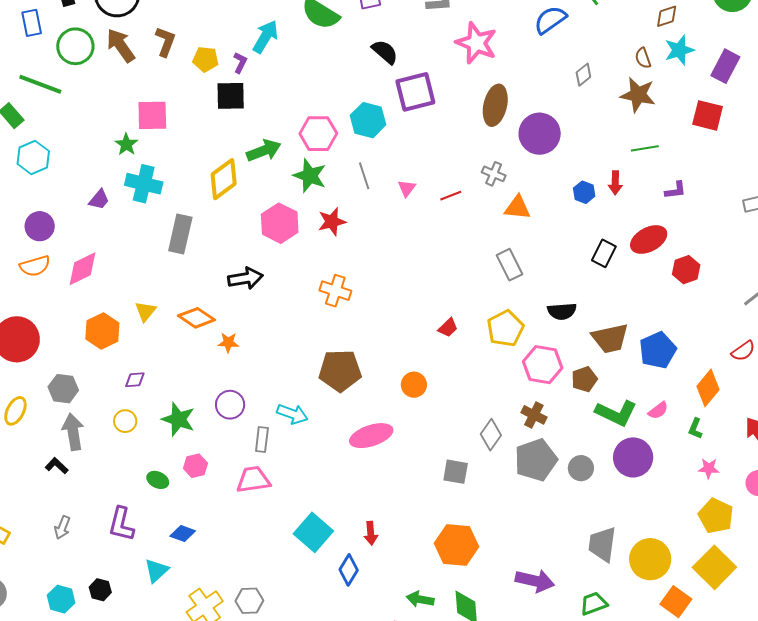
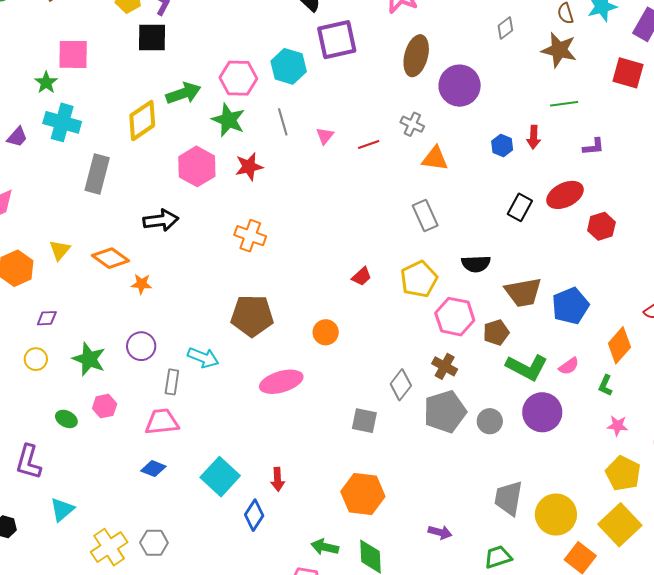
blue diamond: (183, 534) -> (153, 469), moved
purple arrow: (535, 581) -> (440, 532), size x0.6

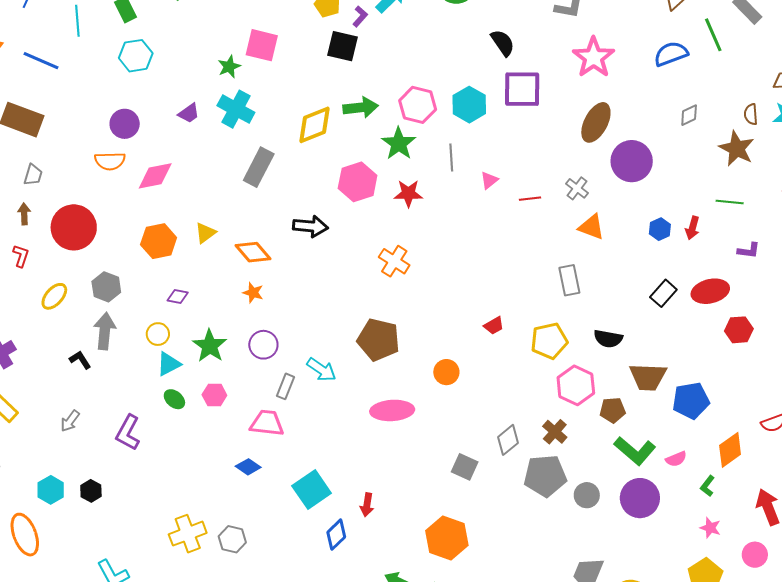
orange star: (142, 284) -> (253, 293), moved
cyan triangle: (62, 510) -> (169, 364), moved

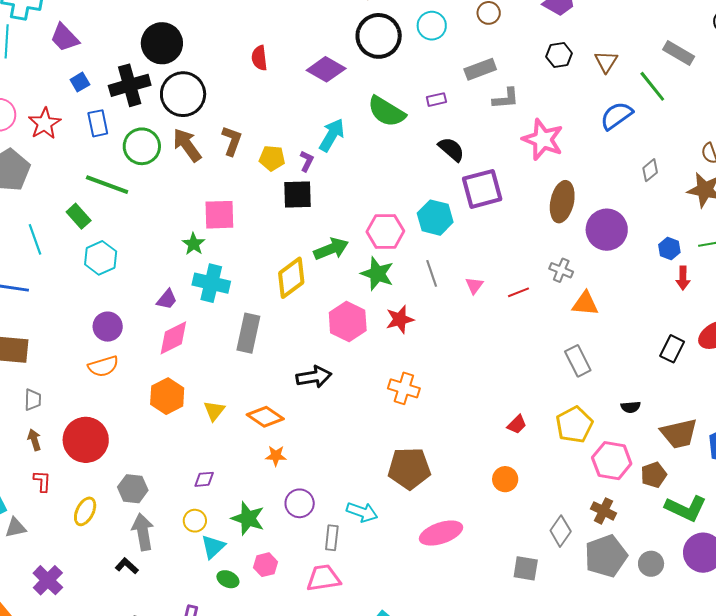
pink diamond: (155, 176) -> (173, 338), moved
blue hexagon: (660, 229) -> (669, 248), moved
orange hexagon: (159, 241) -> (167, 396), moved
black semicircle: (608, 339) -> (631, 407), size x0.7
orange circle: (446, 372) -> (505, 479), moved

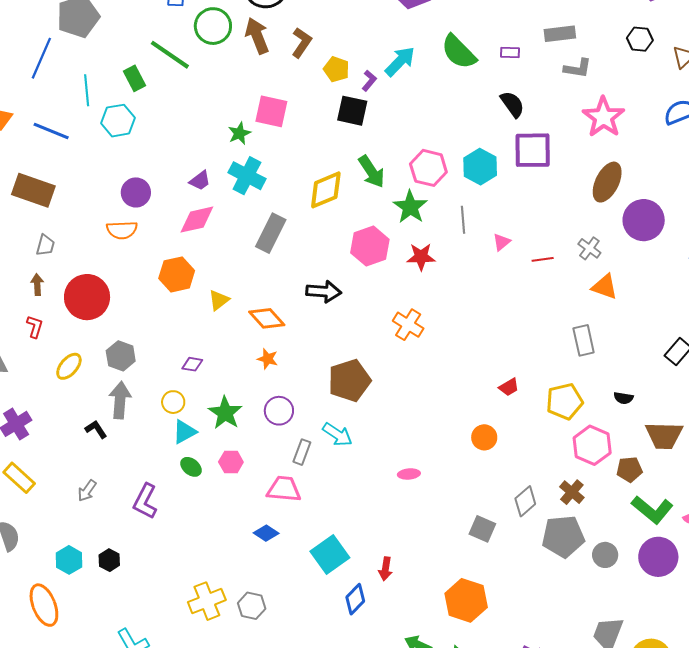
green arrow: (331, 249) -> (372, 172), turned 64
cyan hexagon: (101, 258) -> (118, 121), moved
brown pentagon: (409, 468) -> (349, 381), moved, turned -30
pink ellipse: (441, 533) -> (409, 474), size x0.5

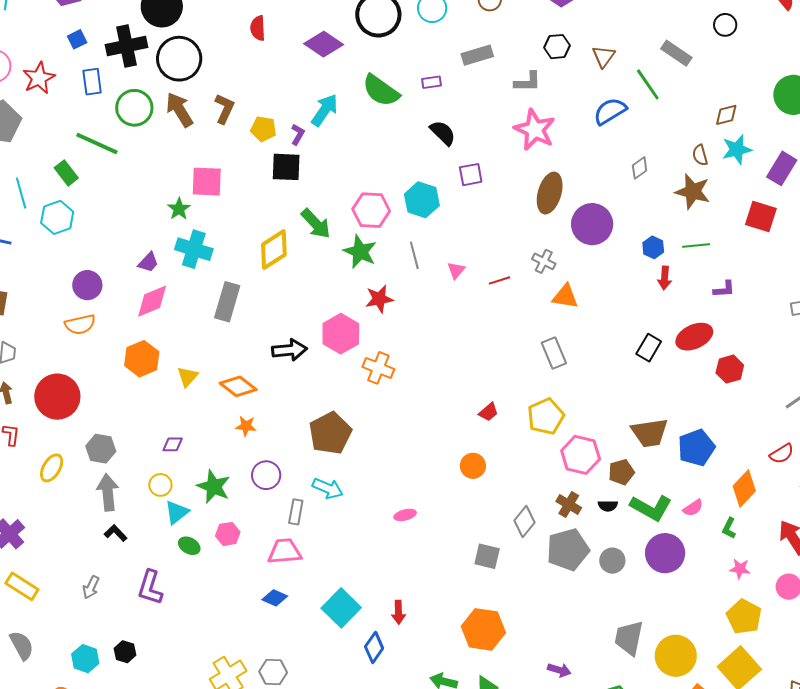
gray L-shape: (578, 68) -> (528, 82), moved
purple square: (533, 150) -> (471, 175), size x0.6
pink hexagon: (370, 246) -> (341, 334), moved
black semicircle: (623, 398) -> (608, 506), moved
black L-shape: (96, 429) -> (116, 533), moved

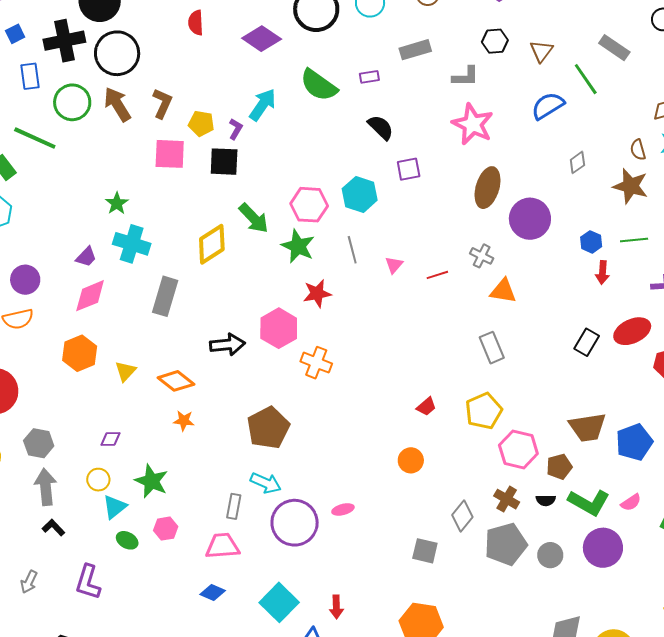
pink square: (207, 182) -> (170, 154), moved
purple circle: (266, 475) -> (295, 523), moved, size x1.6

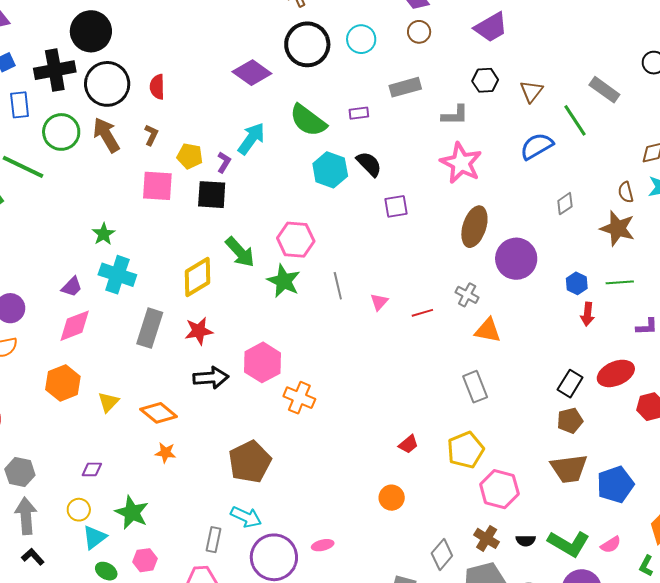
red semicircle: (196, 23) -> (157, 87), moved
brown L-shape: (162, 103) -> (151, 135), size x0.7
cyan hexagon: (360, 194) -> (330, 170), moved
red star: (317, 293) -> (199, 331), moved
brown pentagon: (559, 467) -> (570, 421), moved

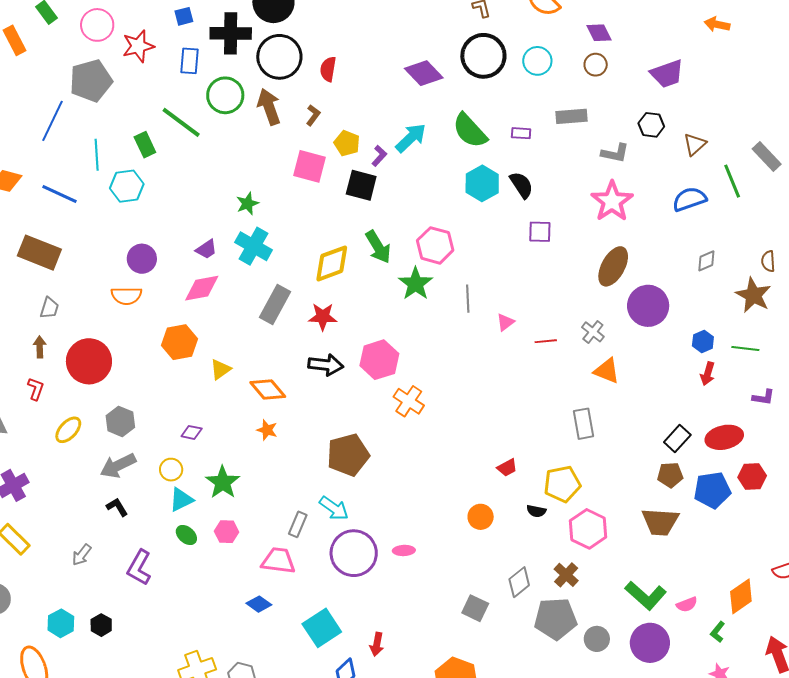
blue pentagon: (615, 485) -> (712, 490), moved
gray arrow: (26, 516) -> (118, 466), turned -123
black semicircle: (526, 541) -> (536, 511), moved

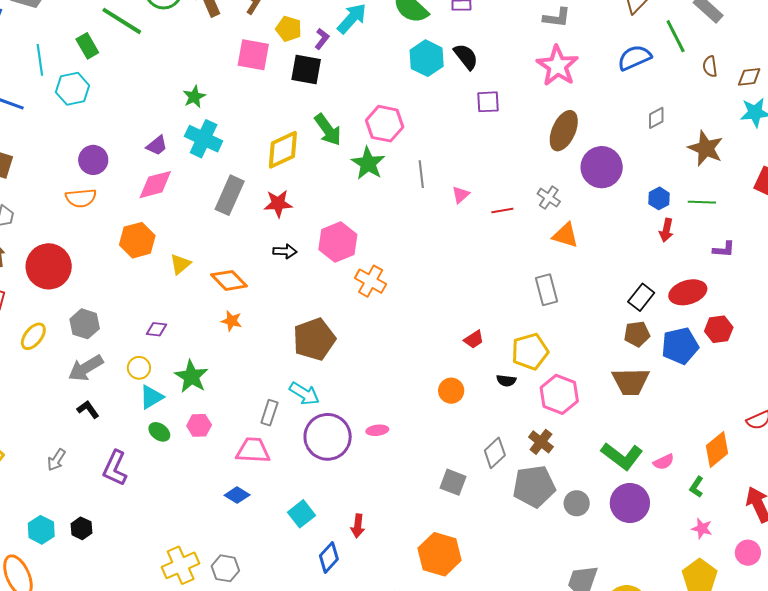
brown semicircle: (768, 261) -> (710, 66), moved
black arrow: (326, 365) -> (285, 251), size x0.7
cyan square: (322, 628) -> (302, 514), size x0.7

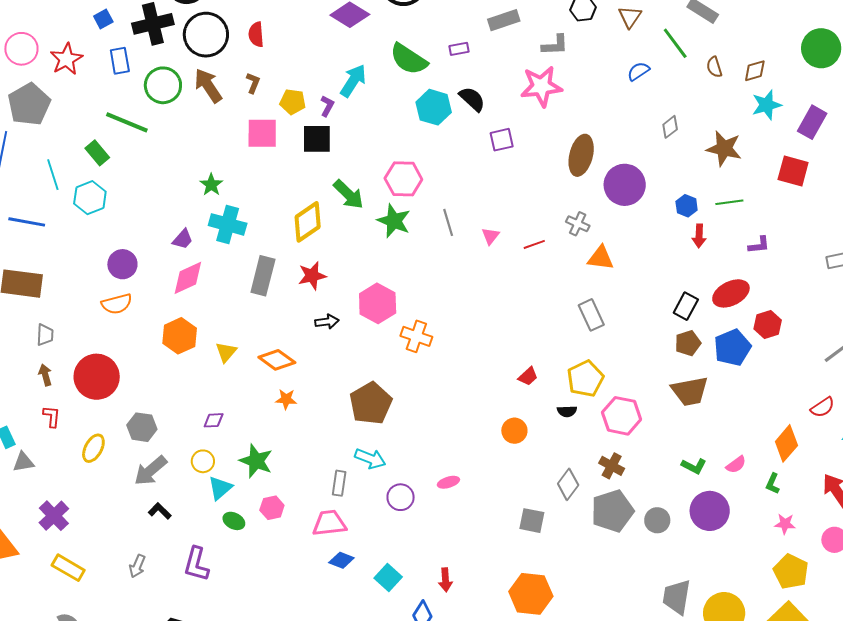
blue semicircle: (634, 58) -> (638, 71), size x0.7
pink star: (557, 66) -> (541, 86), moved, turned -30
purple circle: (328, 437) -> (401, 497), size x0.6
green L-shape: (622, 456) -> (694, 466), size x0.6
blue diamond: (237, 495) -> (341, 560), moved

